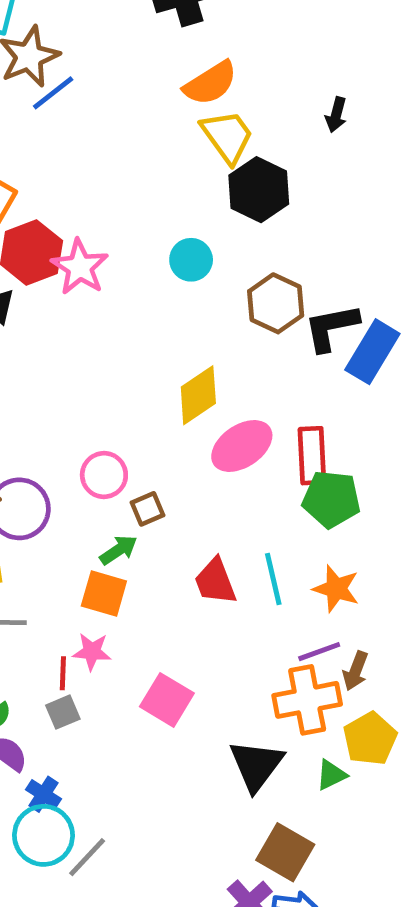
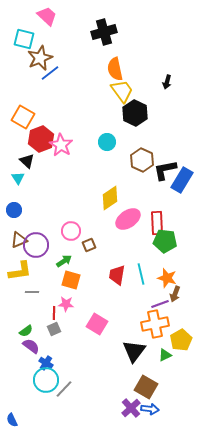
orange semicircle: (210, 83) -> (115, 69), turned 110
green arrow: (118, 550) -> (64, 261), moved
red trapezoid: (215, 581) -> (117, 275), turned 30
brown arrow: (355, 671) -> (175, 294), moved

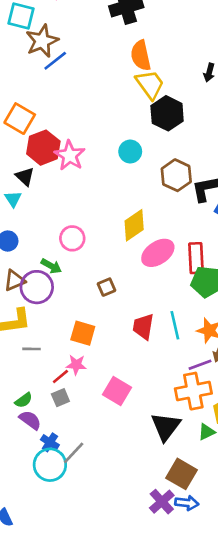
pink circle: (71, 231) -> (72, 238), moved
green arrow: (64, 261) -> (51, 266), moved, turned 63
red line: (54, 313) -> (60, 377), turned 48
gray line: (64, 389) -> (74, 453), moved

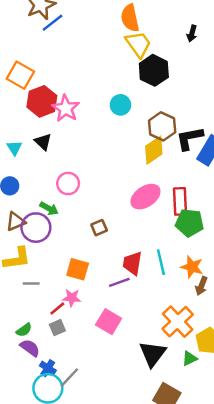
black triangle: (25, 177) -> (43, 142), moved
yellow diamond: (134, 225) -> (154, 150), moved
purple line: (200, 365) -> (119, 282), moved
orange cross: (193, 391) -> (178, 322), turned -32

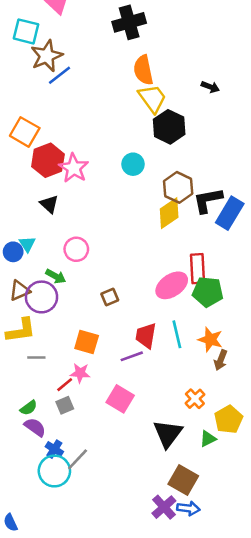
black arrow: (192, 33) -> (210, 87), turned -84
cyan triangle: (14, 148) -> (27, 244), moved
pink ellipse: (145, 197) -> (172, 285), moved
orange cross: (178, 322) -> (195, 399), size x0.6

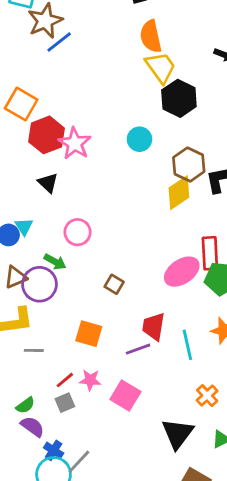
brown square: (110, 297) -> (114, 284), turned -36
cyan line: (177, 334) -> (187, 345), moved
pink star: (80, 373) -> (90, 380), moved

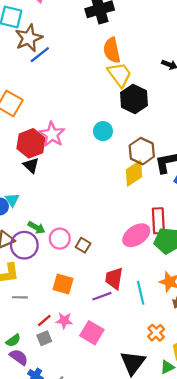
red hexagon: (47, 135) -> (31, 143), moved
pink circle: (78, 232) -> (60, 239), moved

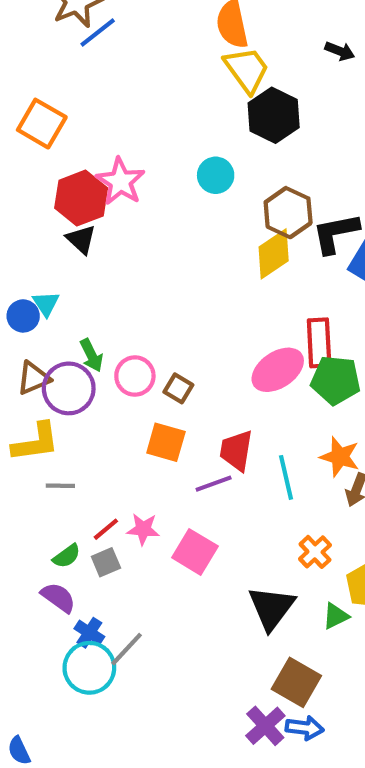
green arrow: (37, 227) -> (91, 355), turned 35
orange square: (63, 284) -> (166, 442), moved
green semicircle: (13, 340) -> (67, 556), moved

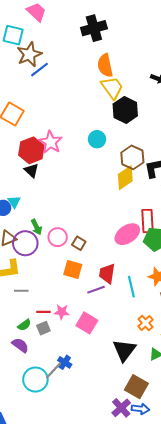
red line: (106, 529) -> (43, 312), turned 40
blue cross: (89, 633) -> (65, 362), moved

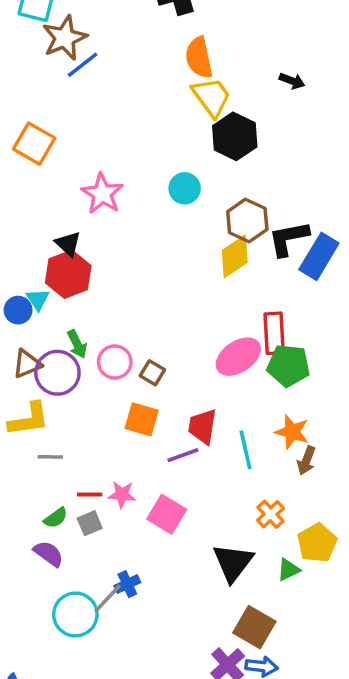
red hexagon: (31, 150) -> (68, 274), moved
blue cross: (65, 362) -> (127, 584), turned 32

